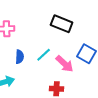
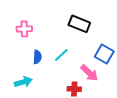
pink arrow: (65, 64) -> (89, 73), moved

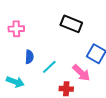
cyan line: (61, 55) -> (49, 67), moved
cyan arrow: (23, 82) -> (15, 82), turned 36

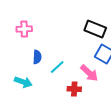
black rectangle: (71, 24) -> (95, 29), moved

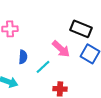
pink arrow: (89, 73) -> (61, 49), moved

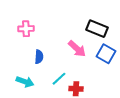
cyan line: (43, 67) -> (59, 79), moved

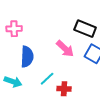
blue semicircle: (39, 57) -> (27, 57), size x1.5

